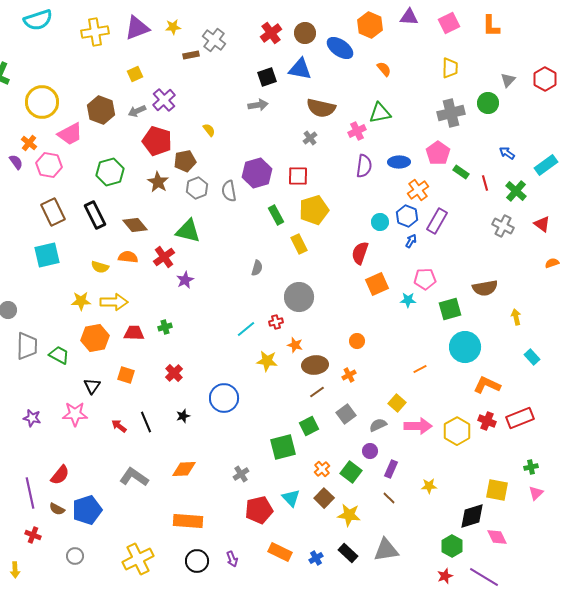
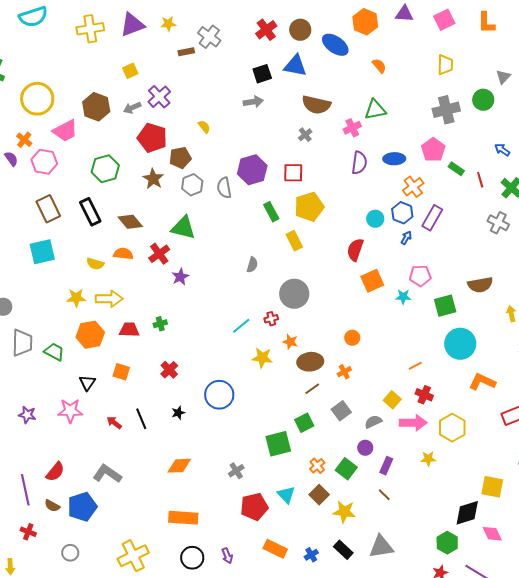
red cross: (487, 421) -> (424, 395), moved
gray L-shape: (134, 477) -> (107, 474), moved
yellow star: (429, 486) -> (428, 459), moved

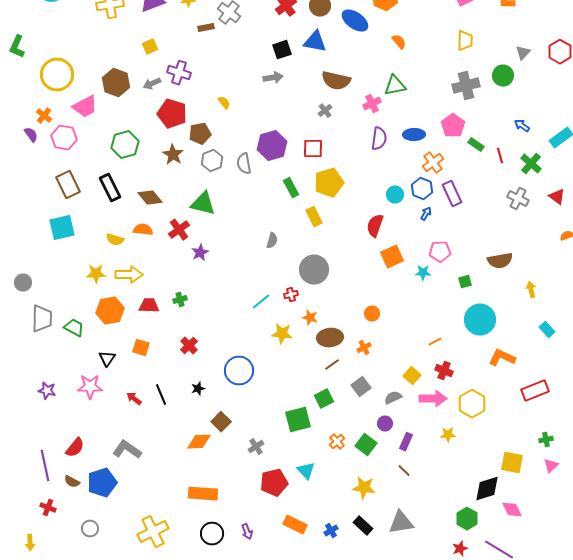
purple cross: (159, 97) -> (179, 73), turned -30
purple rectangle: (432, 218) -> (452, 194), turned -55
green square: (445, 306) -> (465, 282), size x0.6
brown square: (319, 495) -> (221, 422), moved

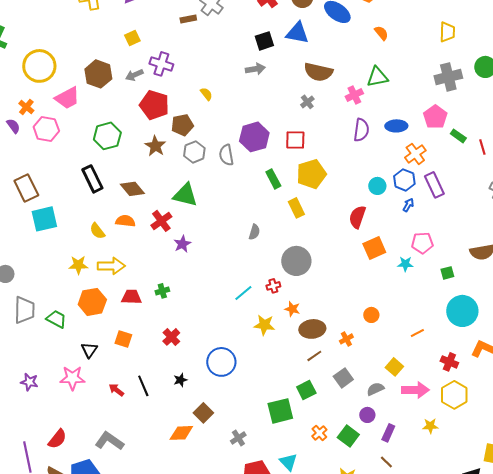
brown rectangle: (68, 185) -> (26, 188), moved
yellow semicircle: (115, 240) -> (97, 231), turned 36
orange circle: (372, 314) -> (371, 315), moved
red cross: (444, 371) -> (449, 362), moved

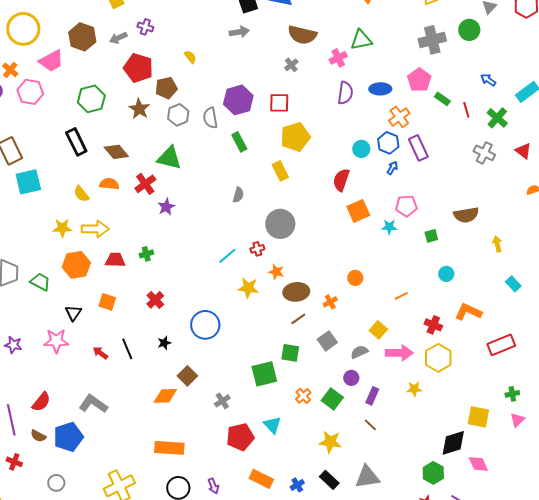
purple cross: (161, 64) -> (145, 27), size x0.7
green rectangle: (273, 179) -> (239, 142), moved
cyan circle: (462, 311) -> (446, 274), size x0.5
green square: (306, 390) -> (290, 353), turned 36

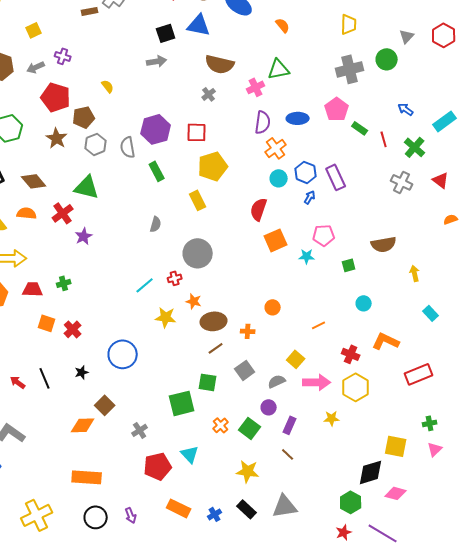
orange cross: (399, 117) -> (276, 148), moved
orange square: (107, 302) -> (47, 323), moved
orange cross: (330, 302) -> (248, 331), turned 32
pink diamond: (478, 464) -> (396, 493), turned -50

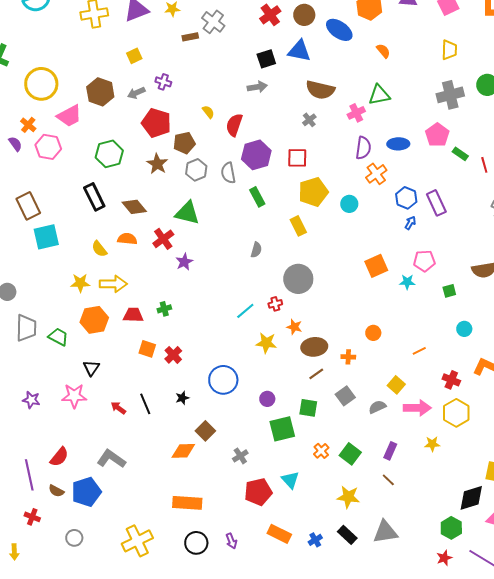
cyan circle: (279, 178) -> (349, 204), moved
red semicircle: (259, 209) -> (234, 125), moved
purple circle: (269, 407) -> (267, 399), moved

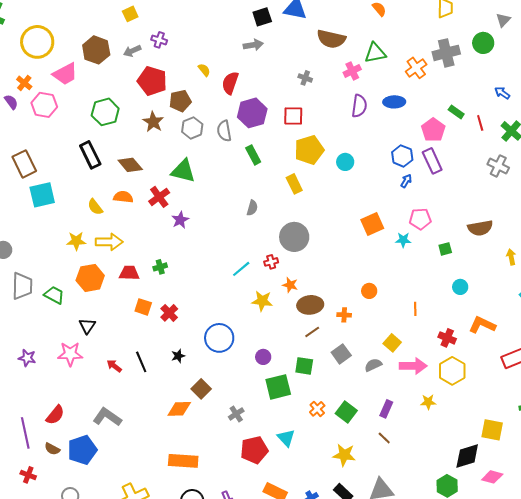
brown semicircle: (320, 90) -> (331, 39), moved
gray cross: (309, 120) -> (305, 78), turned -32
pink pentagon: (437, 135) -> (433, 130), moved
orange cross: (376, 174) -> (416, 68), moved
orange line: (419, 351) -> (415, 309), turned -64

